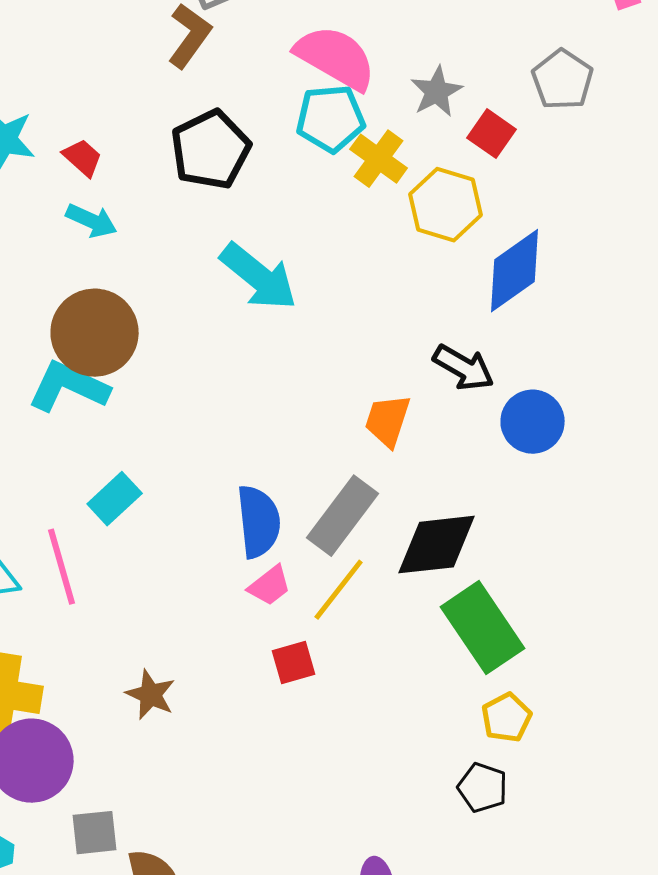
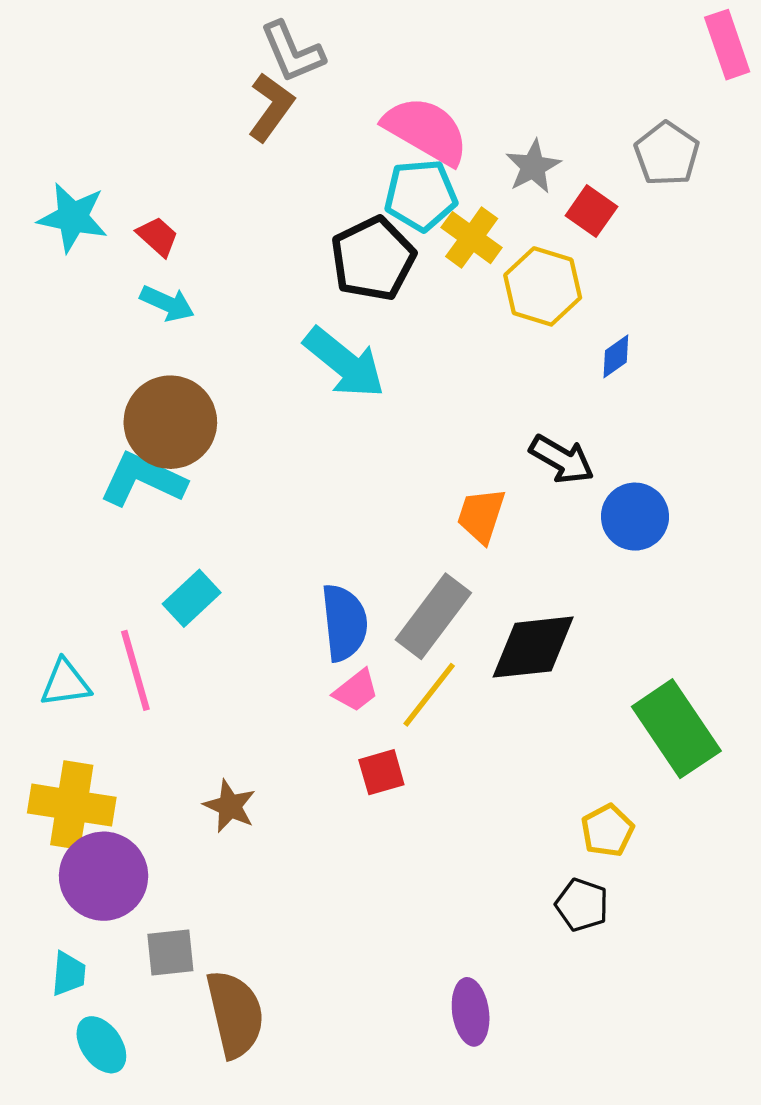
black pentagon: (211, 150) -> (373, 259), moved
blue diamond: (515, 271) -> (616, 356), size x0.5
green rectangle: (483, 628) -> (676, 729), moved

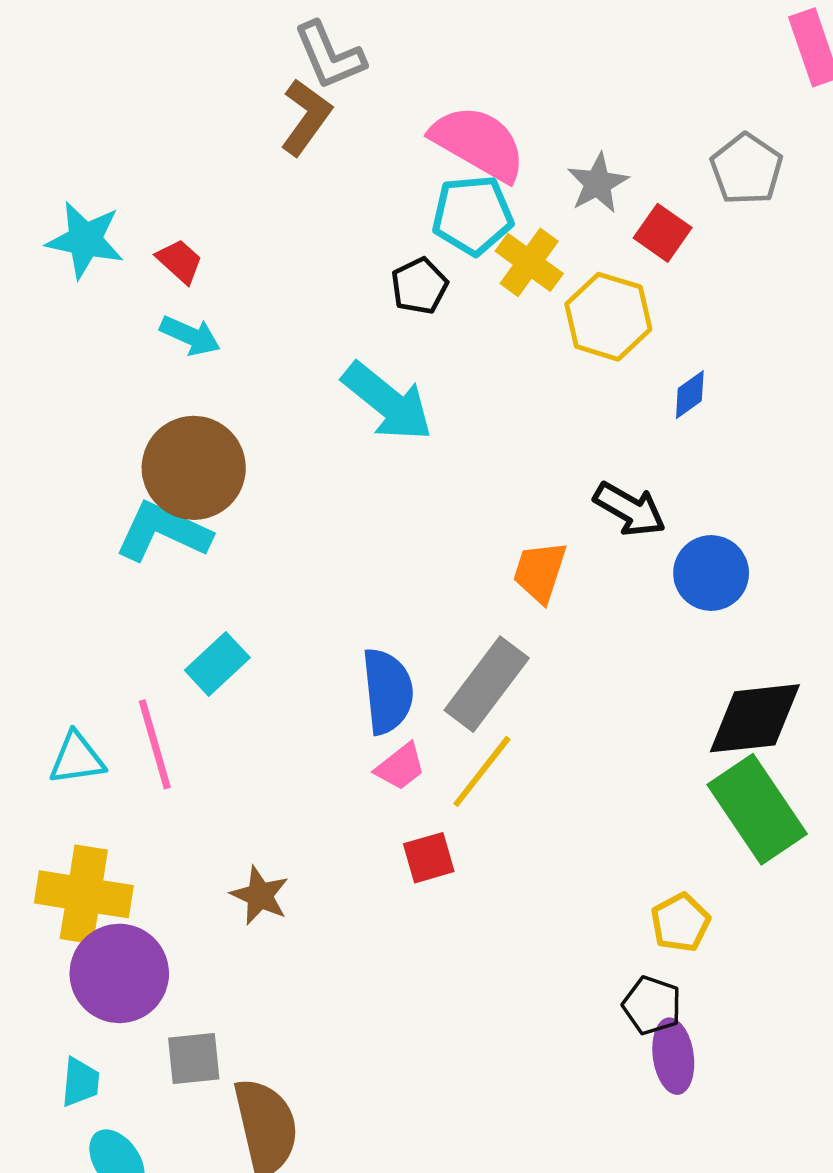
black pentagon: (373, 259) -> (419, 286), size x0.6
black diamond: (533, 647) -> (755, 718), moved
purple ellipse: (471, 1012) -> (673, 1056), moved

